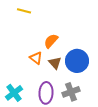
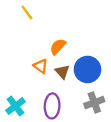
yellow line: (24, 11) -> (27, 12), turned 40
gray cross: (71, 92) -> (94, 103), moved

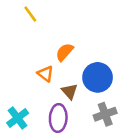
brown triangle: (62, 72) -> (70, 91), moved

